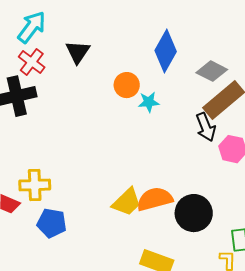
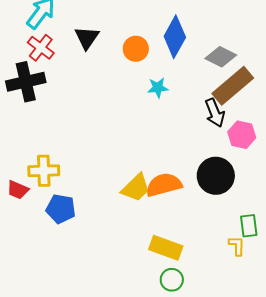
orange circle: (127, 85) -> (136, 49), moved
black circle: (194, 213) -> (216, 176), moved

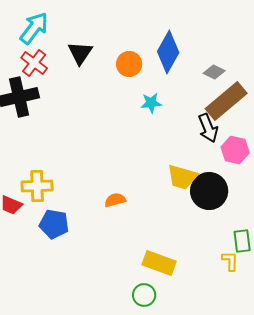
gray diamond: (221, 57) -> (214, 72), size x0.7
orange semicircle: (164, 185) -> (115, 200), moved, size x0.6
yellow trapezoid: (136, 188) -> (182, 177), moved, turned 60
green circle: (172, 280) -> (144, 295), moved

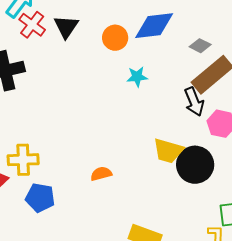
blue diamond: (168, 52) -> (154, 26), turned 54
red cross: (34, 63) -> (32, 25), moved

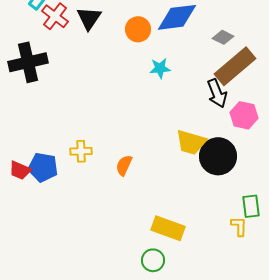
yellow cross: (23, 160) -> (81, 151), moved, size x0.7
orange semicircle: (101, 174) -> (124, 165), turned -50
blue pentagon: (40, 198) -> (43, 167), moved

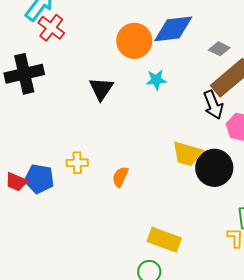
black triangle: (89, 18) -> (101, 89), moved
orange circle: (138, 29) -> (134, 41), size x1.4

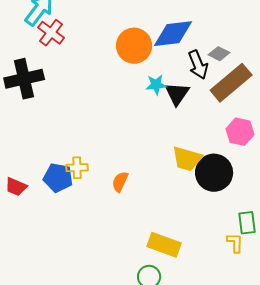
black triangle: (101, 89) -> (177, 94), moved
black arrow: (213, 105) -> (198, 65), moved
blue pentagon: (39, 179) -> (58, 178), moved

